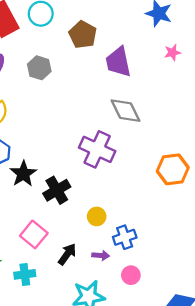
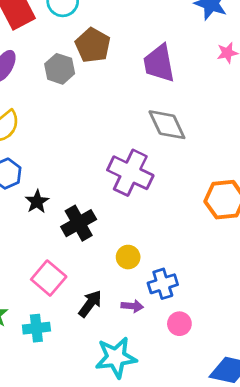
brown pentagon: (83, 35) -> (93, 45), moved
black star: (23, 174) -> (37, 202), size x0.7
pink circle: (131, 275) -> (179, 324), moved

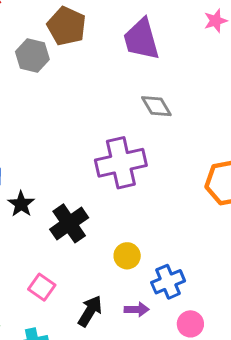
gray diamond: (167, 125) -> (156, 106), size x0.7
purple cross: (130, 173) -> (121, 163), turned -33
pink square: (49, 278) -> (42, 287), size x0.7

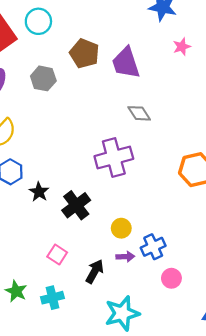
brown pentagon: (67, 26) -> (84, 53), moved
purple arrow: (137, 309) -> (125, 257), moved

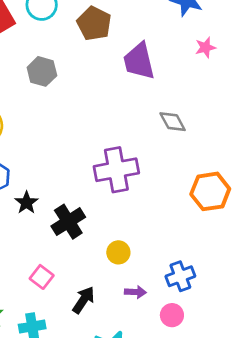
brown pentagon: (84, 53) -> (94, 24), moved
gray diamond: (139, 113) -> (173, 122), moved
blue cross: (153, 247) -> (180, 276), moved
purple arrow: (125, 257) -> (135, 292), moved

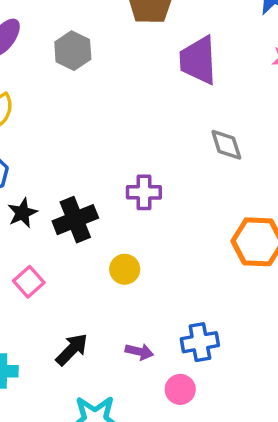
purple cross: (116, 170) -> (144, 192), size x0.6
black cross: (68, 222) -> (75, 220), moved
yellow circle: (118, 252) -> (125, 269), moved
pink square: (42, 277) -> (29, 282), moved

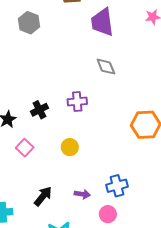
gray diamond: (226, 145) -> (106, 67), moved
black cross: (75, 220) -> (39, 110), moved, size x0.7
pink square: (29, 282) -> (25, 148), moved

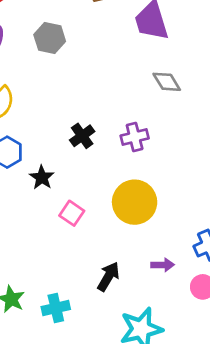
black cross: (39, 110) -> (82, 136), moved
yellow circle: (70, 147) -> (135, 202), size x1.8

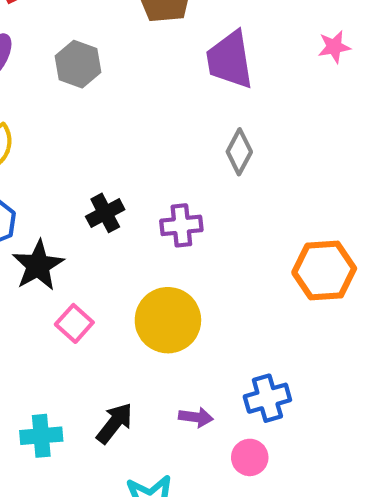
gray diamond: (167, 82) -> (239, 152), turned 52
black star: (42, 177) -> (38, 265), size x1.4
cyan cross: (56, 308) -> (41, 436), moved

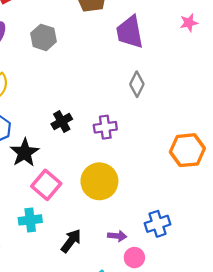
pink square: (74, 323) -> (46, 185), size x1.4
cyan cross: (41, 436) -> (30, 220), moved
pink circle: (250, 457) -> (134, 258), moved

